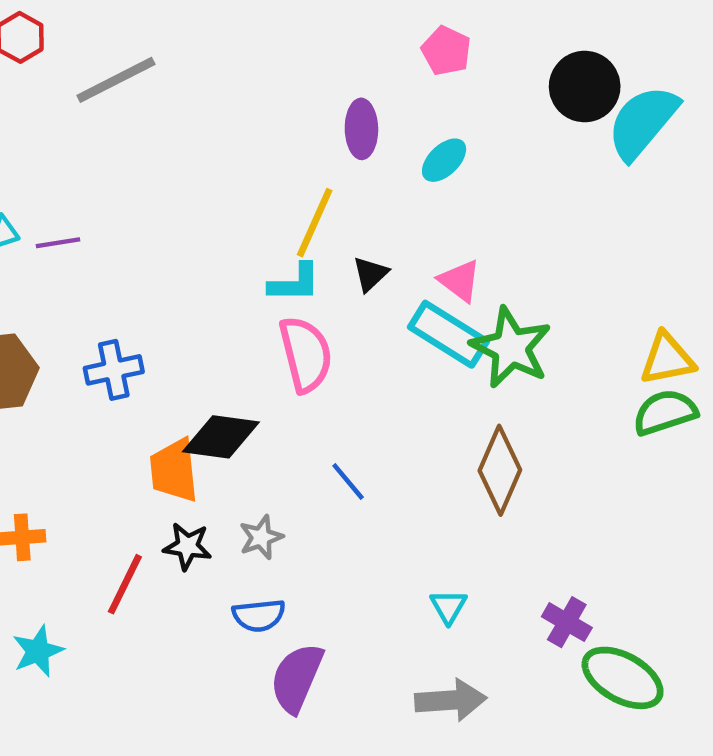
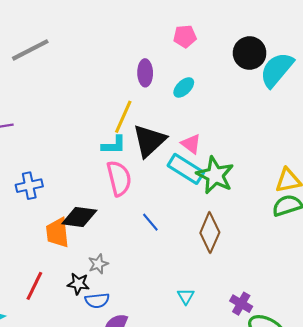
pink pentagon: (446, 51) -> (185, 36), turned -30
black triangle: (370, 274) -> (149, 141), size x2.0
blue line: (348, 482) -> (150, 222), moved
black star: (187, 546) -> (78, 284), moved

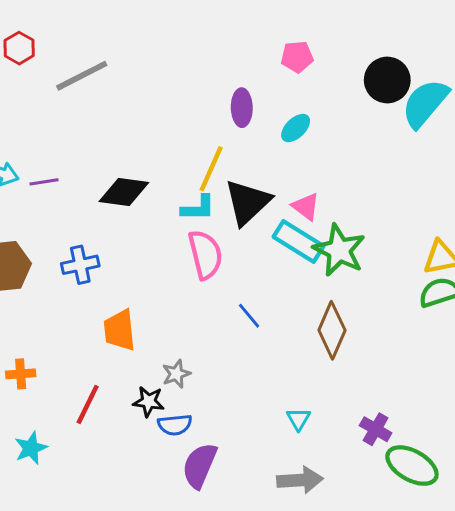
black diamond: (79, 217) -> (124, 192), moved

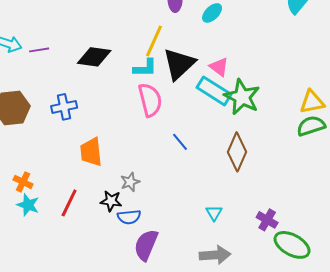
orange cross: (21, 374) -> (23, 182), turned 30
cyan star: (31, 448) -> (28, 205), moved, turned -30

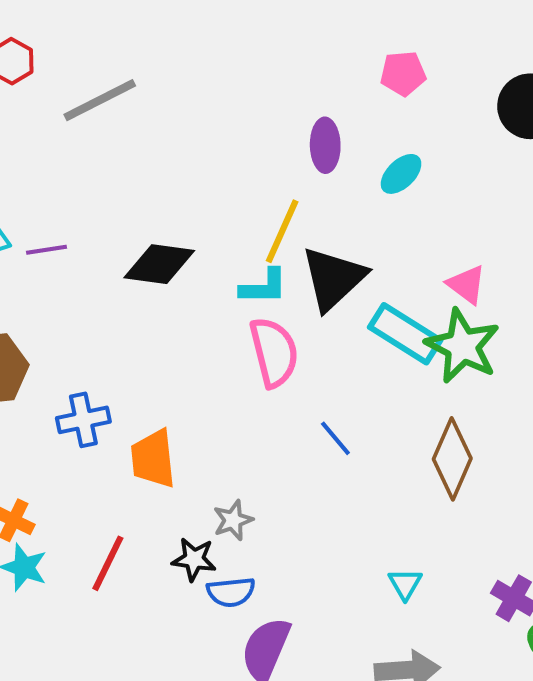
pink triangle: (219, 67) -> (467, 285), moved
blue cross: (64, 107) -> (83, 420), moved

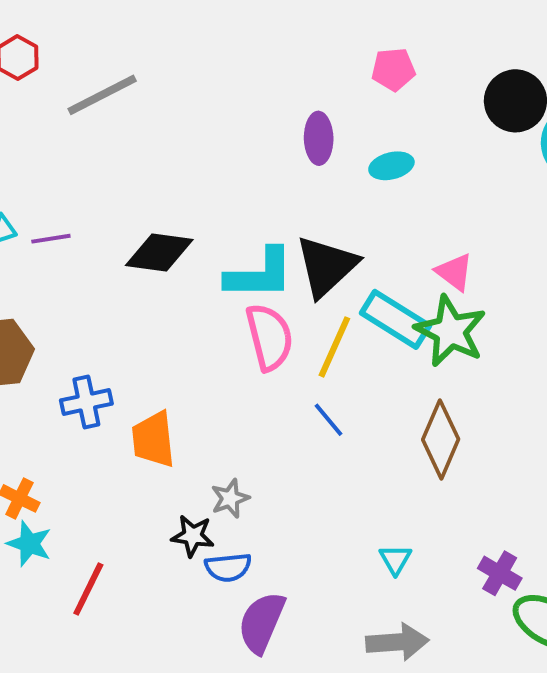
cyan ellipse: (401, 174) -> (391, 166), turned 30
yellow line: (282, 231) -> (334, 347), moved
cyan L-shape: (264, 287) -> (260, 274), size x1.5
red line: (108, 563) -> (88, 589), moved

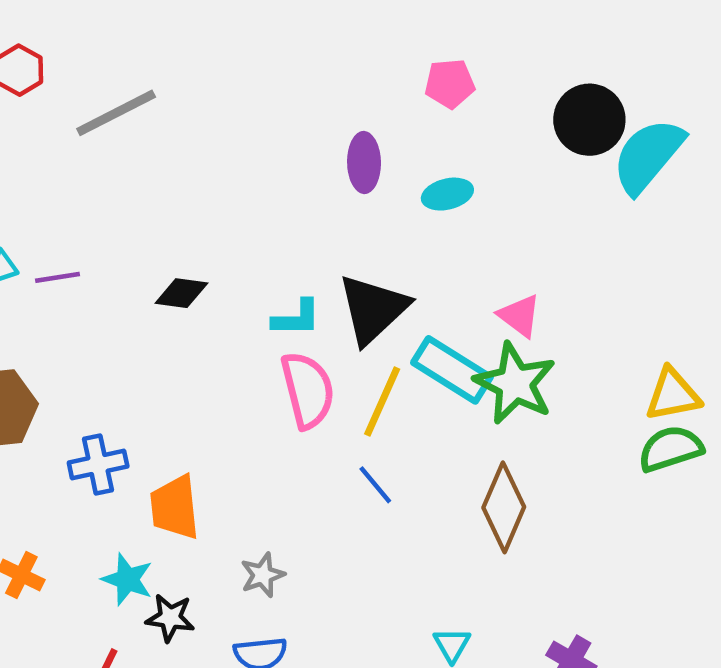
black diamond: (159, 252) -> (181, 293), size x0.7
cyan L-shape: (260, 274) -> (296, 318), size x0.6
black star: (193, 536) -> (170, 618), moved
cyan star: (29, 544) -> (127, 579), moved

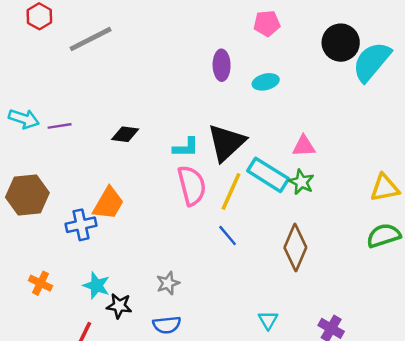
pink triangle: (520, 316) -> (304, 146), turned -40
green star: (515, 383) -> (301, 182), size x0.6
green semicircle: (671, 449) -> (384, 236), moved
orange trapezoid: (175, 507) -> (108, 203), moved, turned -144

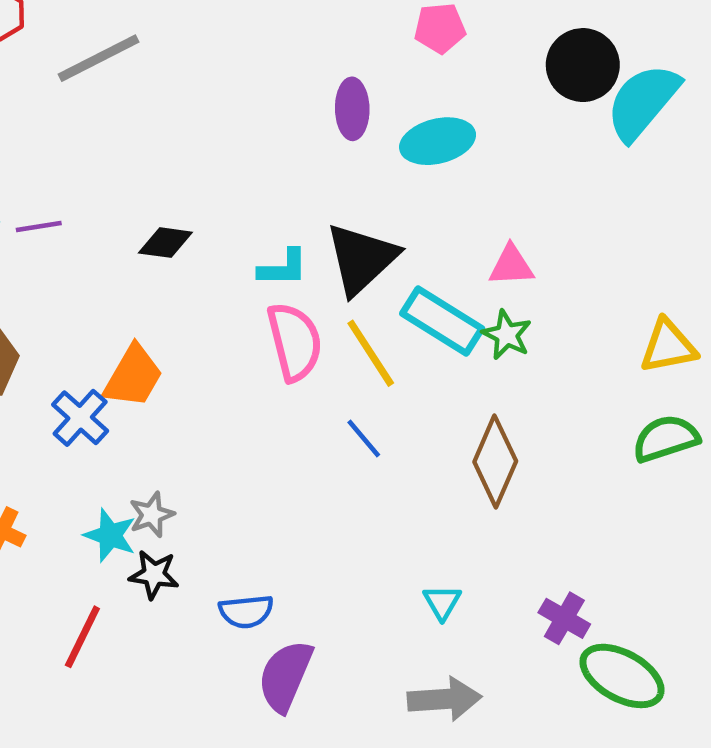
cyan ellipse: (266, 82) -> (438, 141), size x1.4
yellow line: (231, 191) -> (371, 353), turned -57
blue cross: (81, 225) -> (80, 418), turned -36
gray star: (168, 283) -> (152, 515), moved

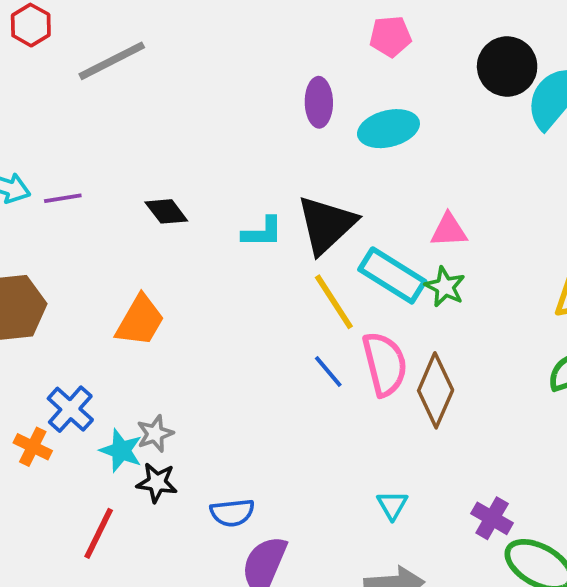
black diamond: (165, 243) -> (166, 211), turned 45
pink semicircle: (295, 342) -> (385, 364), moved
blue cross: (80, 418) -> (70, 409), moved

